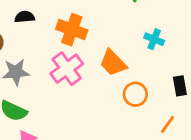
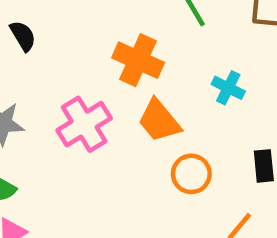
black semicircle: (25, 17) -> (23, 36), turned 60
orange cross: (72, 30) -> (138, 60), moved

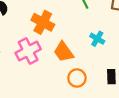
orange cross: (138, 60) -> (43, 22), moved

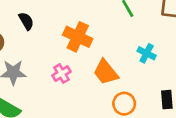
pink cross: (28, 51) -> (61, 74), size x0.6

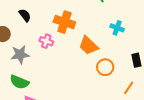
pink cross: (61, 74) -> (46, 41), moved, turned -32

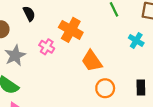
cyan cross: (117, 28) -> (136, 40), moved
gray star: (20, 55) -> (15, 55), turned -30

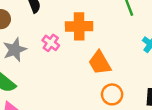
orange cross: (71, 30) -> (79, 26), turned -35

